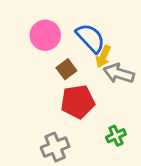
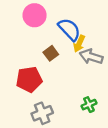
pink circle: (45, 35) -> (35, 15), moved
red pentagon: (78, 102) -> (29, 80), moved

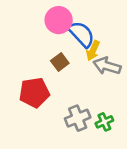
pink circle: (35, 15) -> (59, 20), moved
gray cross: (42, 113) -> (78, 118), moved

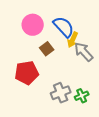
pink circle: (59, 20) -> (33, 25), moved
gray arrow: (107, 66) -> (84, 52), turned 30

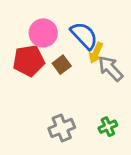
red pentagon: (27, 73) -> (29, 61), moved
gray cross: (61, 93) -> (62, 128), moved

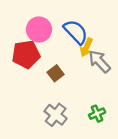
brown square: (62, 65) -> (56, 73), moved
gray cross: (62, 128) -> (56, 115), turned -30

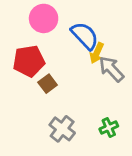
pink circle: (39, 30) -> (44, 18), moved
brown square: (56, 73) -> (48, 84), moved

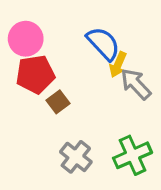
pink circle: (44, 18) -> (26, 39), moved
green cross: (109, 128) -> (133, 155), size x1.6

